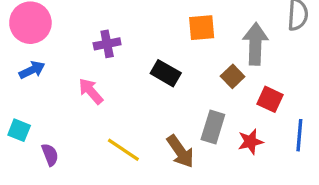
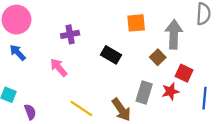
blue arrow: (32, 70) -> (18, 53), turned -108
red star: (250, 142) -> (170, 91), moved

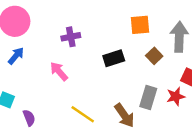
blue arrow: (18, 53) -> (16, 56), turned 84
black rectangle: (111, 55) -> (114, 58), turned -48
brown square: (158, 57) -> (154, 56), moved

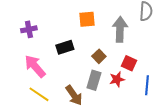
brown square: (154, 56) -> (99, 56), moved
pink arrow: (59, 71) -> (35, 66), moved, size x1.4

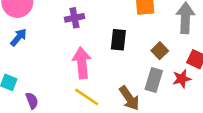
black rectangle: (65, 47) -> (118, 40), turned -66
pink arrow: (35, 66) -> (82, 63), turned 35

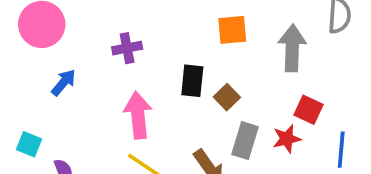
blue arrow: (19, 37) -> (64, 82), moved
brown square: (160, 51) -> (227, 97), moved

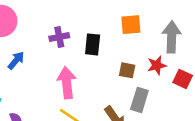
black rectangle: (192, 81) -> (93, 44), moved
brown square: (227, 97) -> (127, 70), turned -35
red star: (287, 139) -> (157, 65), moved

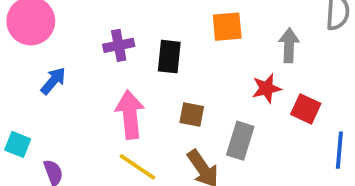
gray arrow: (172, 37) -> (289, 45), size x0.7
brown square: (127, 70) -> (192, 115), moved

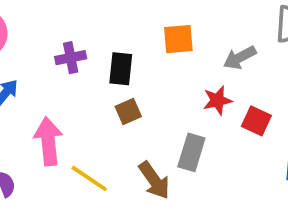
gray arrow: (289, 45) -> (240, 58), turned -120
pink arrow: (130, 115) -> (48, 141), moved
brown square: (192, 115) -> (128, 111), moved, turned -35

